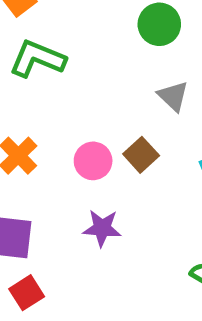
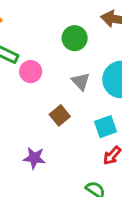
pink circle: (93, 161) -> (31, 72), moved

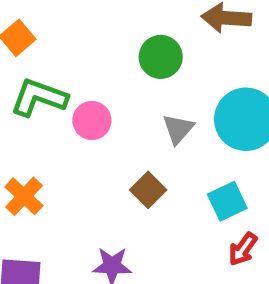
gray triangle: (81, 81) -> (178, 129), turned 30

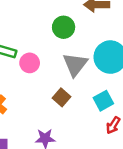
gray triangle: (178, 129) -> (75, 64), size x1.5

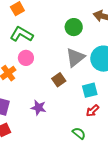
pink circle: (30, 63) -> (26, 58), moved

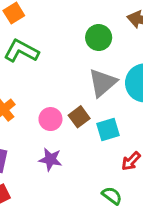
pink circle: (26, 58) -> (50, 119), moved
cyan square: (90, 90) -> (108, 129), moved

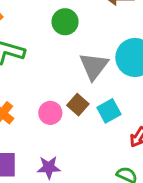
green circle: (99, 38) -> (65, 22), moved
purple star: (50, 159) -> (49, 167), moved

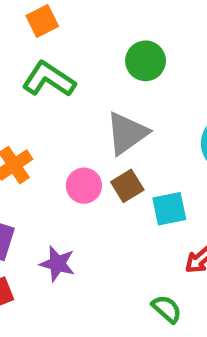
gray triangle: (94, 66) -> (127, 133), moved

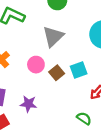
brown square: (127, 186) -> (57, 73), moved

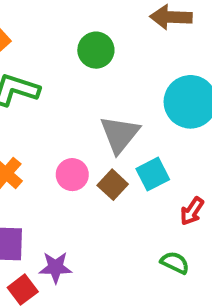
gray triangle: (53, 36) -> (120, 134), moved
purple star: (28, 104) -> (55, 267), moved

